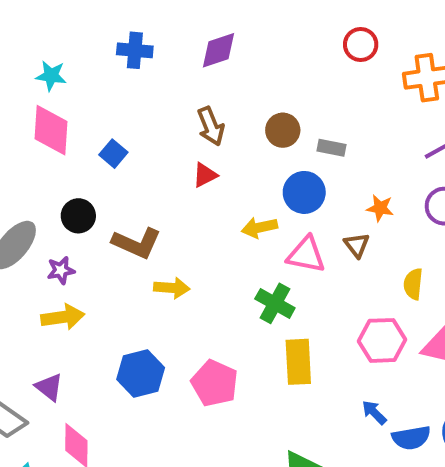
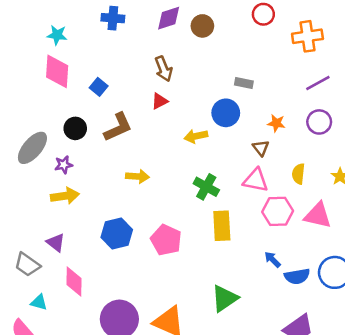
brown circle: (283, 130) -> (202, 26), moved
brown L-shape: (137, 243) -> (118, 127), moved, turned -48
pink triangle: (306, 255) -> (256, 180), moved

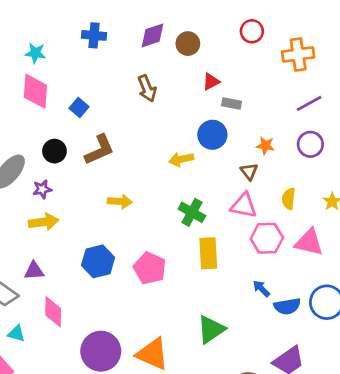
red triangle: (160, 101) -> (211, 82), moved
purple triangle: (56, 243) -> (34, 271), turned -42

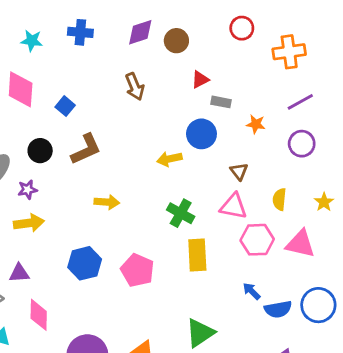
cyan star: (35, 53) -> (32, 41), moved
orange star: (265, 146) -> (256, 124), moved

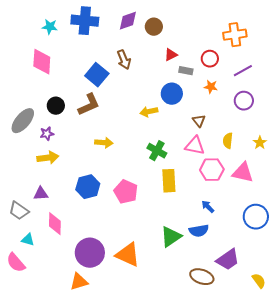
red circle: (242, 28) -> (210, 59), moved
blue cross: (80, 32) -> (85, 21), size x1.5
blue square: (65, 106) -> (97, 75), moved, size x1.6
blue semicircle: (278, 309) -> (199, 231), moved

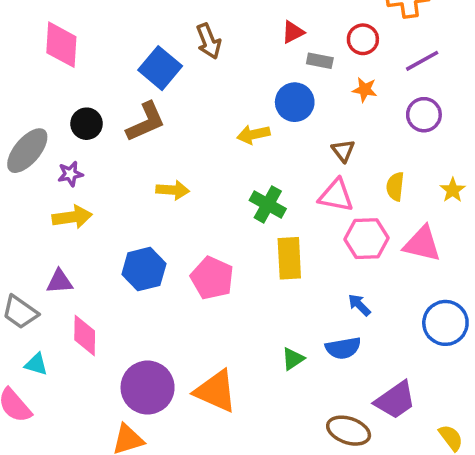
green triangle: (171, 237) -> (293, 359), size x0.6

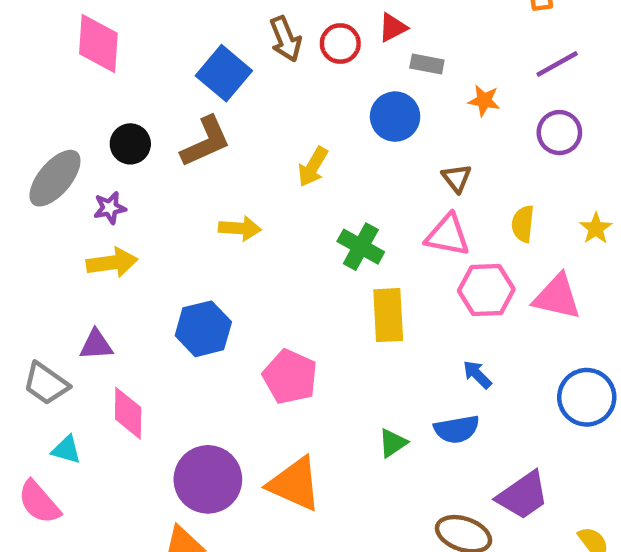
red circle: (363, 39) -> (340, 44), moved
yellow arrow: (253, 134) -> (313, 167), moved, turned -48
pink pentagon: (212, 278) -> (290, 377), moved

